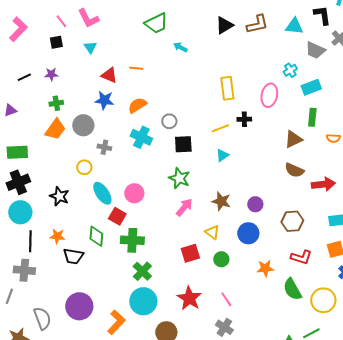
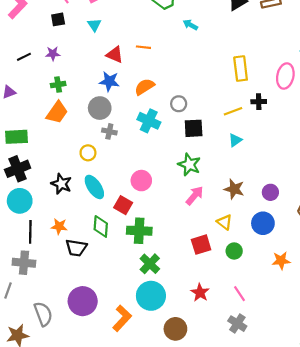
gray circle: (83, 125) -> (100, 108), moved
cyan ellipse: (102, 193) -> (94, 187), moved
red star: (189, 298) -> (200, 293), size x0.7

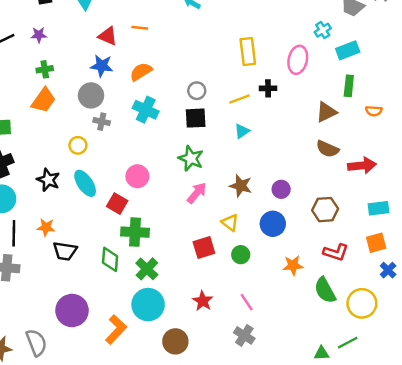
gray circle: (179, 104) -> (197, 91), moved
green diamond: (101, 226) -> (110, 259), moved
gray semicircle: (43, 314) -> (36, 343), moved

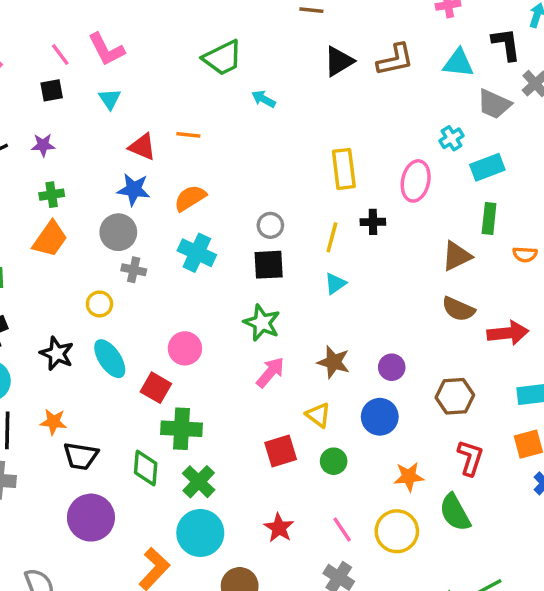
yellow line: (240, 99) -> (332, 237), turned -54
red L-shape: (336, 252) -> (470, 458), turned -90
yellow circle: (362, 303) -> (397, 531), moved
purple circle: (72, 310) -> (91, 518), moved

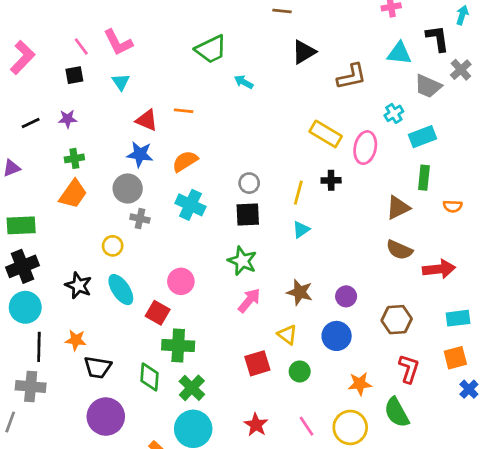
brown L-shape: (395, 60) -> (352, 77), moved
yellow rectangle: (344, 169) -> (326, 134), moved, turned -52

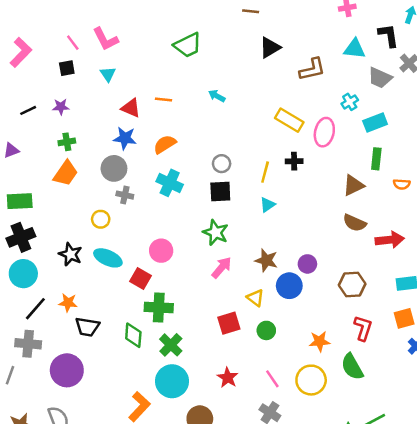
cyan arrow: (244, 82) -> (217, 96), moved
cyan ellipse: (121, 290) -> (108, 258), turned -32
blue circle: (337, 336) -> (289, 286), moved
black line: (39, 347) -> (35, 309), turned 40
purple circle: (106, 417) -> (67, 370), moved

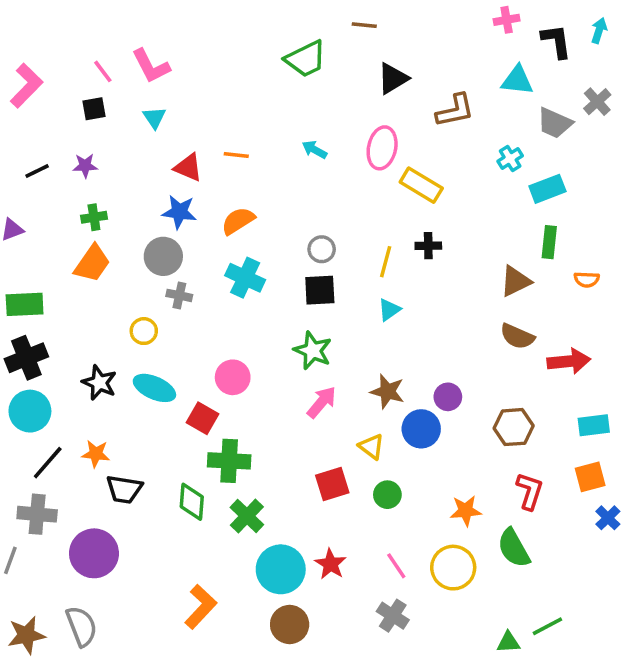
black L-shape: (388, 35) -> (556, 41), moved
green trapezoid: (188, 45) -> (306, 59), moved
pink ellipse: (324, 132) -> (382, 148), moved
cyan circle: (172, 381) -> (281, 569), moved

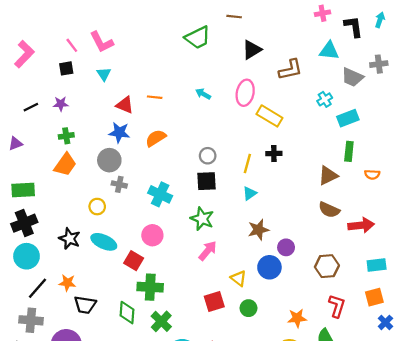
gray cross: (597, 102) -> (379, 64), turned 35
cyan cross: (245, 278) -> (160, 194), moved
brown star: (387, 392) -> (258, 230), moved, turned -30

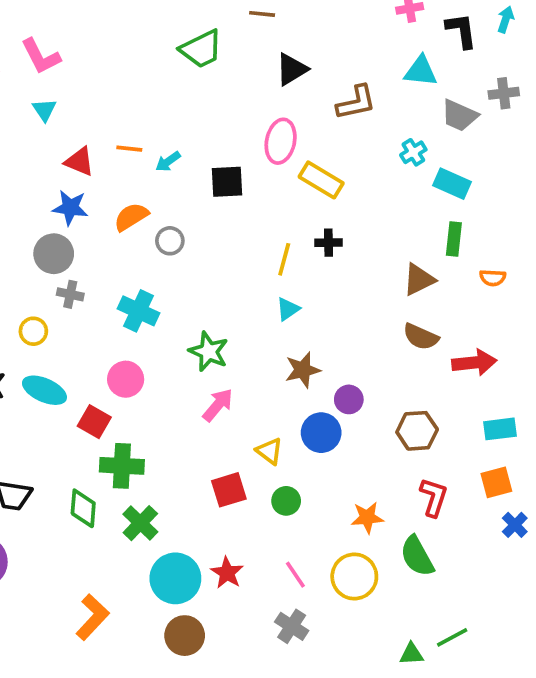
cyan arrow: (203, 94) -> (168, 162), moved, turned -64
cyan rectangle: (348, 118) -> (452, 184), turned 45
gray circle: (208, 156) -> (170, 241), moved
black square: (207, 181) -> (227, 182), moved

